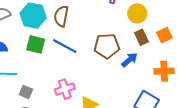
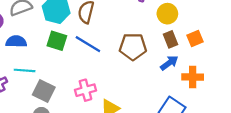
blue arrow: (129, 60) -> (169, 63), moved
gray square: (26, 92) -> (44, 91), size x1.5

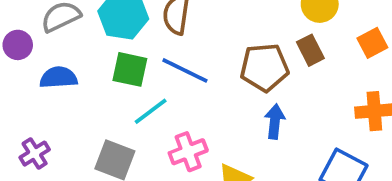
brown rectangle: (170, 39) -> (310, 50), moved
blue arrow: (169, 63) -> (275, 122), moved, turned -42
cyan line: (25, 70) -> (151, 111), moved, turned -36

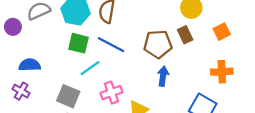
blue semicircle: (58, 77) -> (30, 65), moved
purple cross: (35, 154) -> (21, 91), turned -30

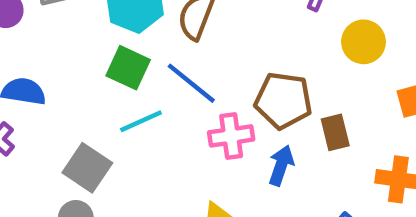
brown rectangle: (185, 35) -> (335, 132), moved
pink cross: (111, 93) -> (231, 136), moved

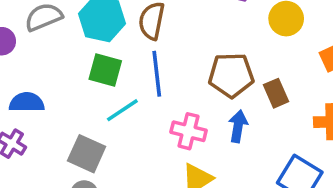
blue line: (191, 83) -> (157, 74), turned 54
pink cross: (231, 136) -> (189, 131), moved, turned 32

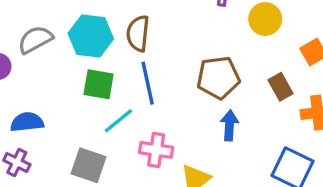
brown rectangle: (276, 93) -> (281, 87), moved
pink cross: (189, 131) -> (156, 150), moved

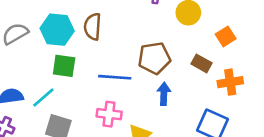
blue line: (148, 83) -> (115, 77), moved, turned -72
brown rectangle: (281, 87) -> (202, 63), turned -30
cyan line: (118, 121) -> (43, 97), moved

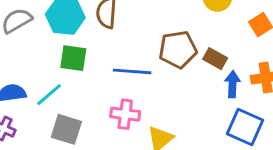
brown rectangle: (202, 63) -> (215, 59), moved
blue arrow: (164, 94) -> (232, 84), moved

